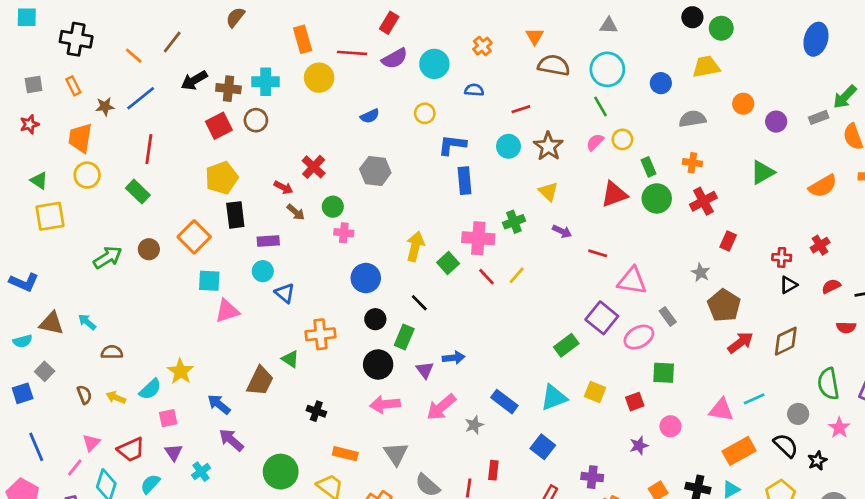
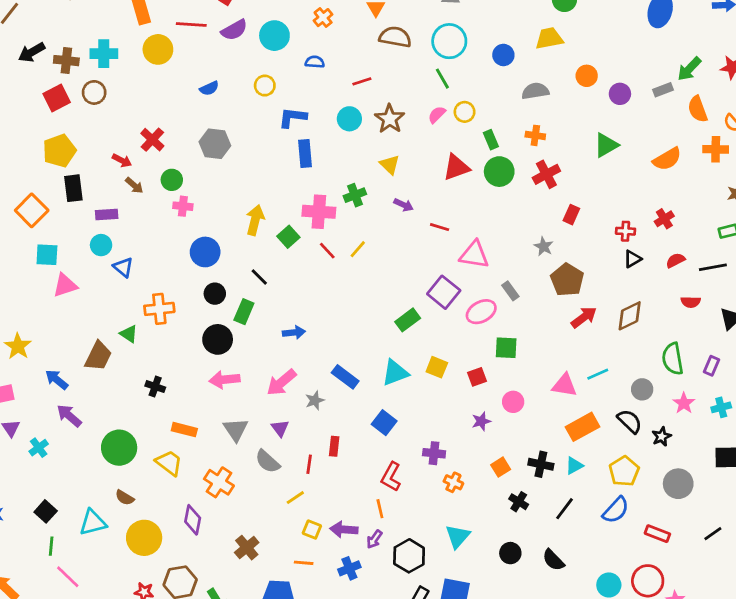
purple triangle: (425, 370) -> (280, 428), moved

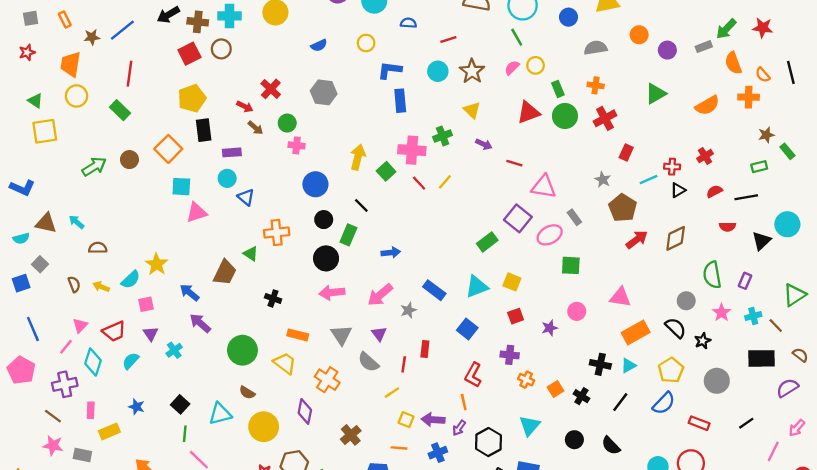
cyan line: (598, 374) -> (649, 180), moved
red square: (477, 377) -> (516, 316), moved
orange square: (501, 467) -> (556, 389), moved

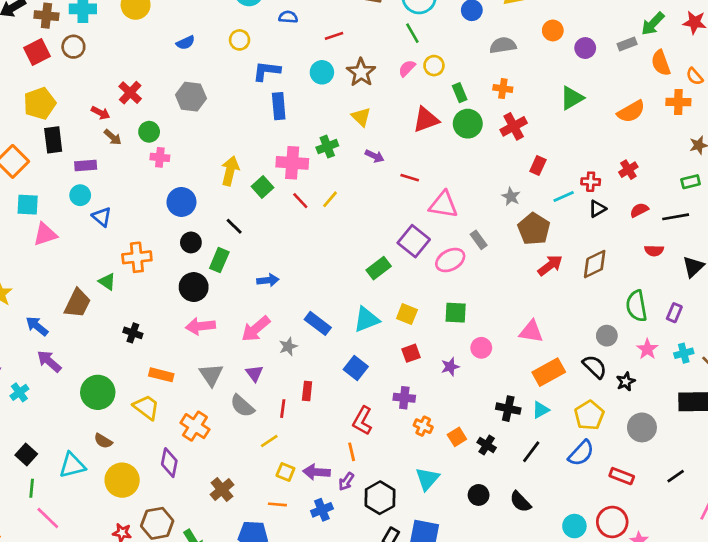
green square: (571, 265) -> (456, 313), moved

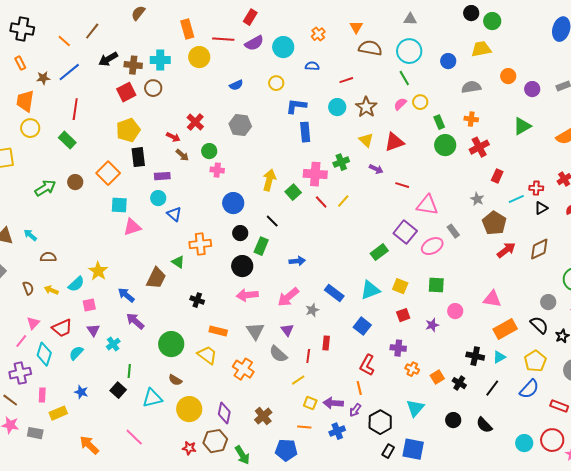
red triangle: (426, 120) -> (394, 142), moved
purple diamond: (169, 463) -> (224, 413), moved
green line: (32, 488) -> (129, 371), moved

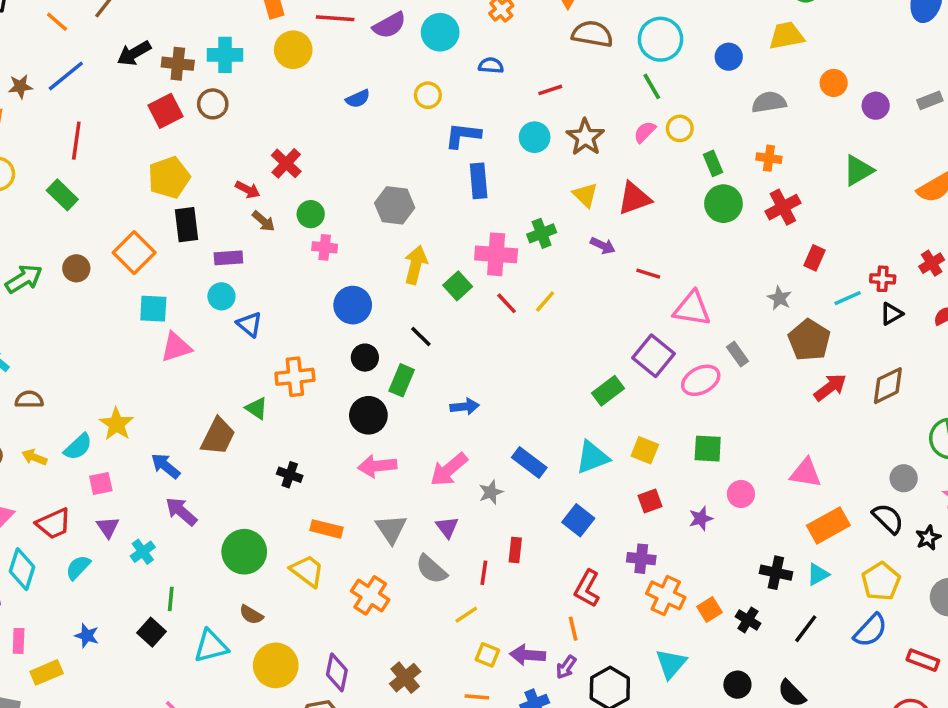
gray hexagon: (240, 125) -> (395, 205), moved
orange cross: (412, 369) -> (666, 595), size x1.5

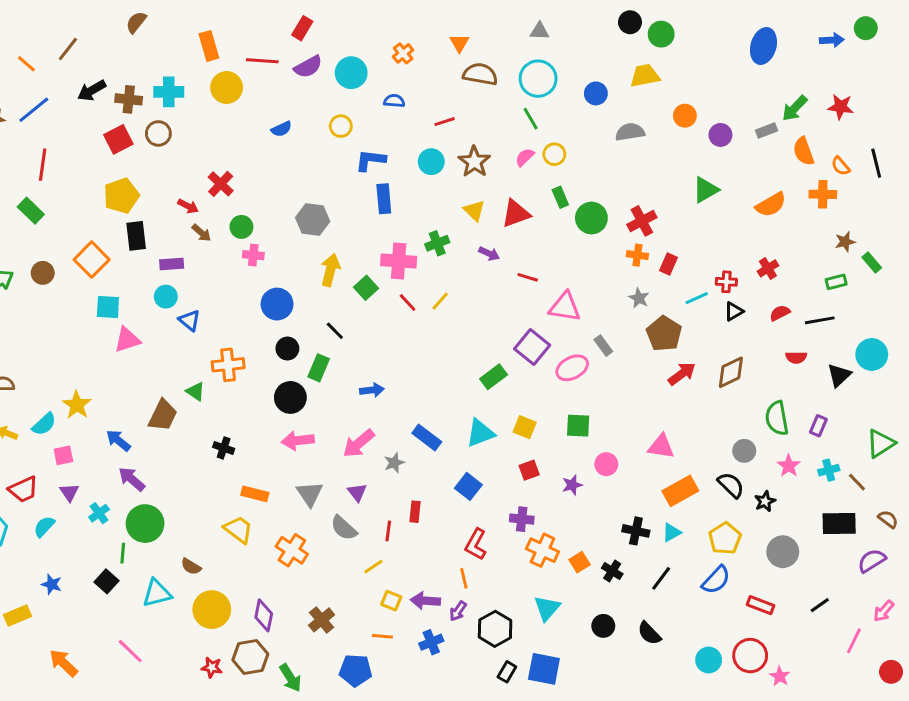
orange cross: (769, 158) -> (637, 255), moved
green rectangle: (713, 163) -> (560, 197), moved
green circle: (244, 552) -> (145, 524), moved

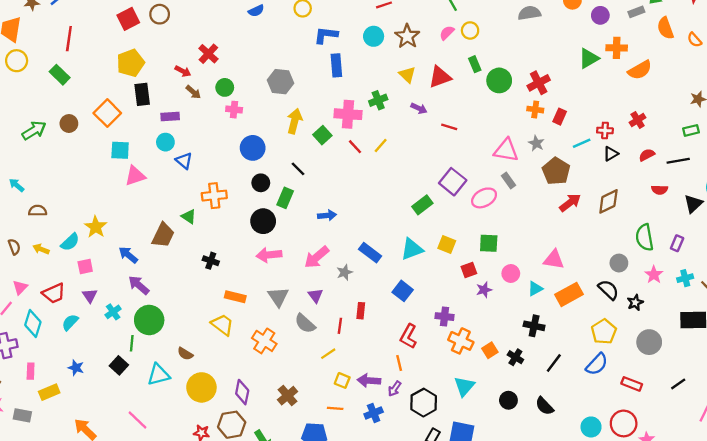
orange cross: (823, 194) -> (617, 48), moved
pink triangle: (565, 307) -> (506, 150), moved
red square: (529, 470) -> (469, 270), moved
cyan triangle: (672, 532) -> (535, 289), moved

